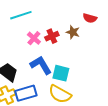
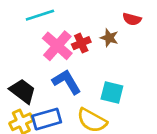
pink cross: (34, 38) -> (57, 46), size x1.6
cyan square: (61, 73) -> (112, 92), moved

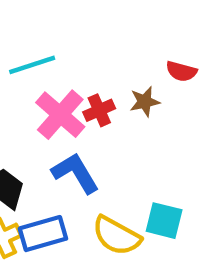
brown star: (109, 38) -> (145, 102), turned -30
cyan square: (112, 92) -> (164, 221), moved

